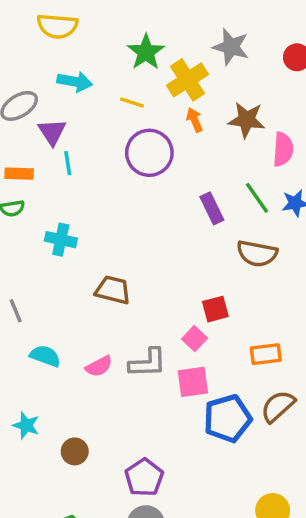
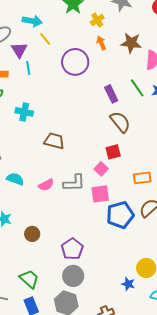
yellow cross: (188, 80) -> (97, 20), size x0.6
yellow line: (132, 102) -> (45, 39), moved, turned 32
brown semicircle: (257, 253) -> (120, 122), moved, turned -140

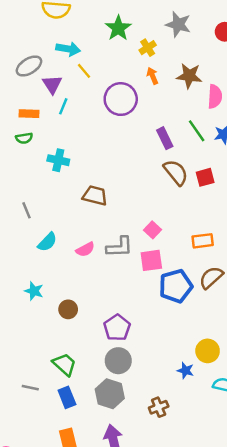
cyan line: (28, 68) -> (63, 106), turned 32
red square: (113, 152) -> (205, 177), moved
cyan semicircle: (15, 179) -> (47, 242), turned 114

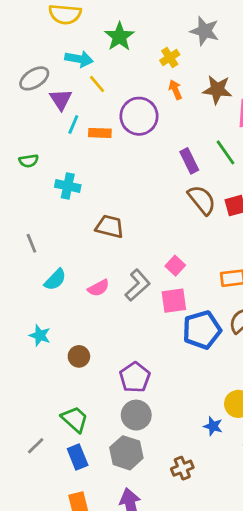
green star: (118, 28) -> (119, 37), moved
orange rectangle: (29, 114) -> (100, 133), moved
gray L-shape: (119, 247) -> (138, 285), turned -40
gray line: (30, 388) -> (36, 446), turned -56

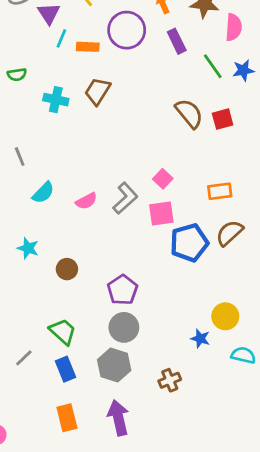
purple rectangle: (189, 161) -> (177, 41), moved
brown trapezoid: (110, 227) -> (97, 91), moved, turned -72

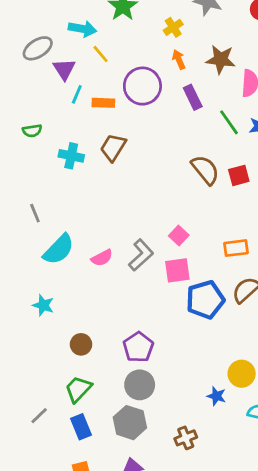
cyan semicircle: (43, 193) -> (59, 249), size x1.4
brown circle: (67, 269) -> (81, 344), moved
green trapezoid: (63, 332) -> (78, 389), turned -88

